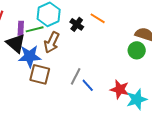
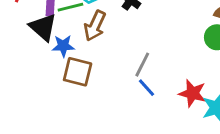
blue star: (30, 56) -> (63, 46), size x0.7
gray line: (76, 76) -> (142, 65), moved

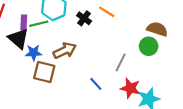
brown arrow: (95, 26) -> (65, 51), moved, turned -140
gray line: (142, 65) -> (121, 62), moved

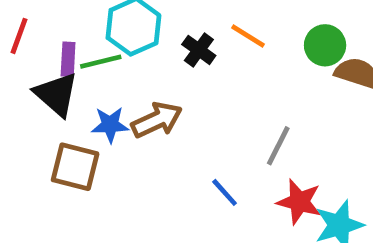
green circle: (149, 46) -> (325, 45), moved
blue star: (33, 53) -> (110, 125), moved
brown square: (44, 72) -> (75, 167), moved

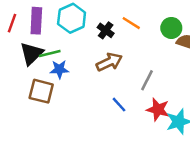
purple rectangle: (68, 59) -> (36, 21), moved, size x1.5
green line: (101, 62) -> (50, 54), moved
black triangle: (56, 94) -> (31, 54), turned 35
brown arrow: (157, 120) -> (109, 62), moved

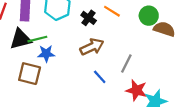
black triangle: (31, 54) -> (21, 39), turned 30
blue line: (119, 105) -> (100, 77), moved

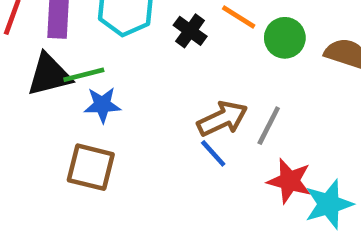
green circle: (149, 16) -> (285, 38), moved
brown arrow: (92, 47) -> (222, 119), moved
brown square: (30, 74) -> (91, 167), moved

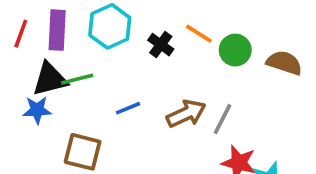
blue star: (102, 105) -> (37, 110), moved
blue line: (213, 153) -> (128, 108), moved, turned -70

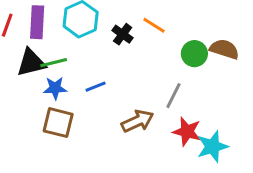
green circle: (235, 50) -> (194, 54), moved
blue star: (37, 110) -> (55, 88), moved
brown arrow: (186, 114) -> (138, 121), moved

